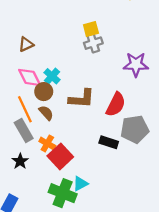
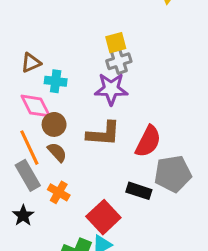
purple star: (136, 64) -> (111, 89), moved
cyan cross: (52, 76) -> (56, 81), moved, turned -35
red square: (60, 156) -> (103, 217), moved

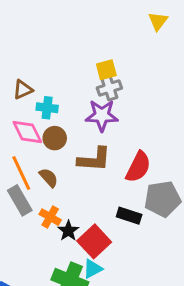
brown circle: (54, 124) -> (55, 138), moved
black star: (23, 215) -> (68, 231), moved

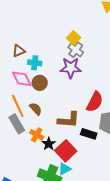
yellow square: (106, 70) -> (74, 38), turned -32
gray cross: (109, 88) -> (76, 50), turned -35
brown L-shape: (94, 159) -> (69, 120), moved

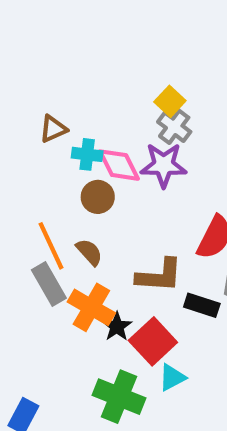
pink diamond: (22, 79) -> (119, 165), moved
orange cross: (37, 135) -> (91, 307), size x1.5
cyan triangle: (65, 169) -> (172, 377), moved

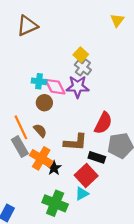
brown triangle: (53, 129) -> (27, 26), moved, size x1.5
red square: (153, 341) -> (86, 175), moved

